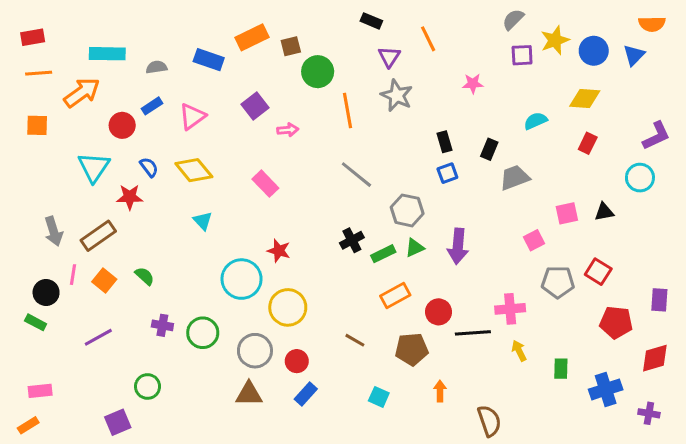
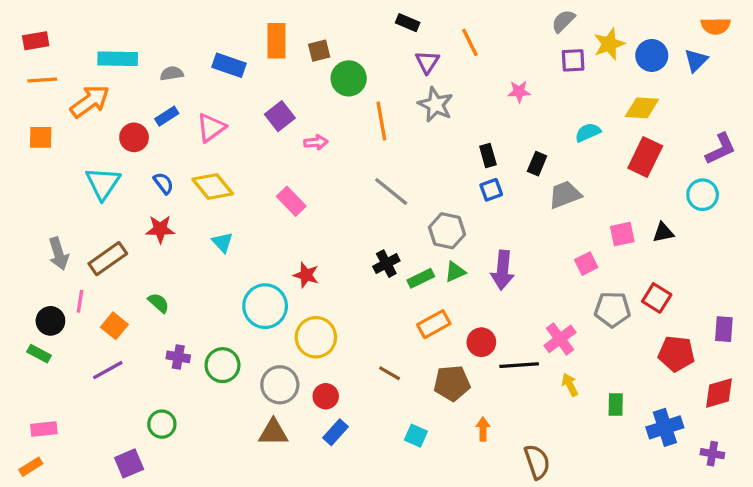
orange rectangle: (252, 37) -> (277, 41), turned -64
red rectangle: (588, 143) -> (645, 157), size x1.6
red star: (130, 197) -> (160, 229), moved
orange square: (104, 281) -> (114, 326), moved
pink cross: (510, 309) -> (560, 339), turned -32

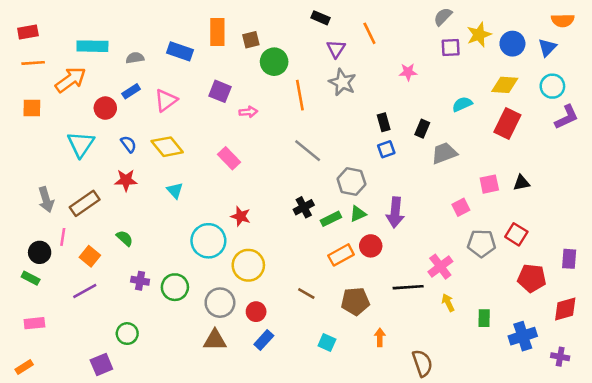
purple square: (280, 116) -> (220, 91), turned -30
cyan circle: (703, 195) -> (552, 86), moved
red circle: (481, 342) -> (371, 246), moved
pink rectangle: (44, 429) -> (34, 323), moved

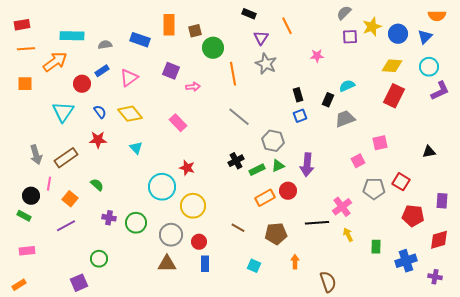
cyan semicircle: (462, 104) -> (347, 86), moved
black triangle: (521, 183) -> (429, 152), moved
blue rectangle: (264, 340) -> (205, 264), turned -42

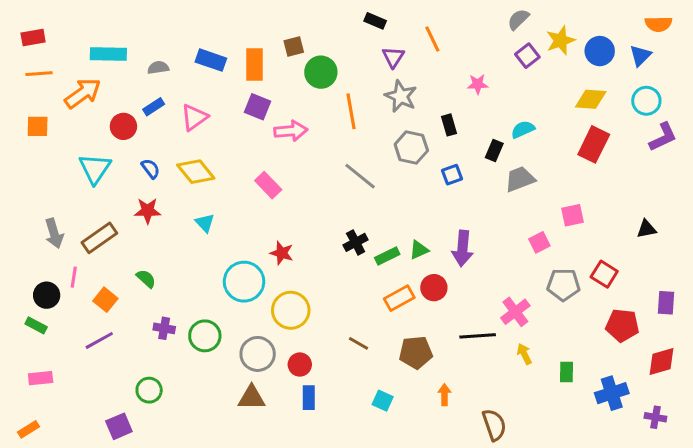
orange rectangle: (169, 25) -> (255, 65), moved
purple square: (350, 37) -> (527, 56), turned -35
pink arrow: (193, 87) -> (291, 131), size x1.5
black rectangle: (298, 95) -> (449, 125), moved
gray hexagon: (273, 141) -> (411, 147), moved

